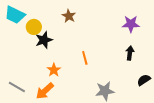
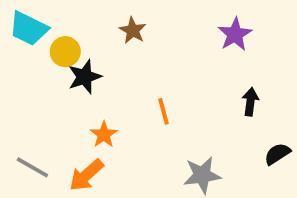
purple star: (131, 24) -> (235, 34), moved, turned -30

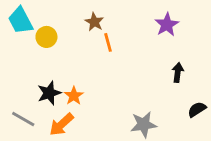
cyan trapezoid: (29, 29) -> (20, 21), turned 36
black star: (85, 77) -> (49, 93), moved
orange line: (164, 111) -> (108, 42), moved

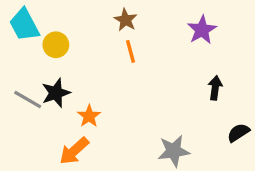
brown star: (94, 22) -> (126, 20), moved
black star: (49, 93) -> (56, 93), moved
gray line: (23, 119) -> (28, 100), moved

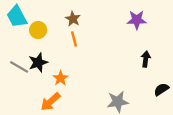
brown star: (126, 20) -> (73, 19), moved
purple star: (202, 30) -> (137, 20), turned 30
orange line: (131, 51) -> (74, 39), moved

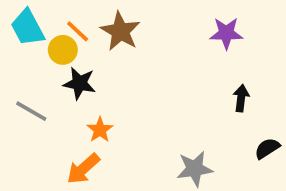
brown star: (73, 19) -> (120, 31), size x1.5
orange line: (74, 39) -> (78, 31), moved, turned -32
black star: (38, 62) -> (80, 83), moved, turned 30

